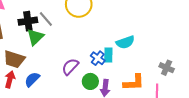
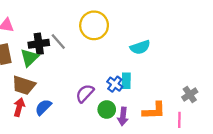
green triangle: (35, 37) -> (29, 58), moved
cyan semicircle: (125, 42) -> (140, 47), moved
gray cross: (167, 68) -> (190, 95), turned 32

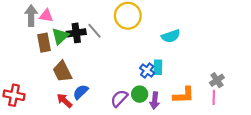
green triangle: (29, 58) -> (60, 36), moved
brown trapezoid: (24, 85) -> (62, 72), turned 45
purple semicircle: (85, 93) -> (119, 98), moved
red arrow: (19, 107) -> (64, 101), moved, turned -63
pink line: (179, 120) -> (214, 97), moved

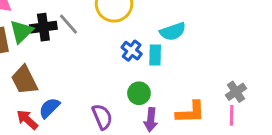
cyan rectangle: (158, 67) -> (155, 55), moved
blue cross: (147, 70) -> (132, 51), moved
green circle: (140, 94) -> (139, 93), moved
purple semicircle: (119, 98) -> (102, 117), turned 114

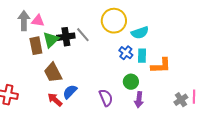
cyan semicircle: (173, 32) -> (140, 33), moved
gray cross: (236, 92) -> (181, 100), moved
orange L-shape: (190, 112) -> (161, 66), moved

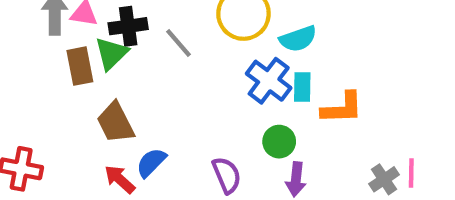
black cross: (66, 37) -> (128, 26), moved
blue cross: (126, 53) -> (269, 81), size x1.5

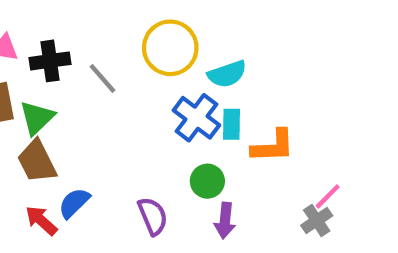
green triangle: (111, 53) -> (37, 118), moved
pink line: (411, 173) -> (328, 196), moved, turned 44

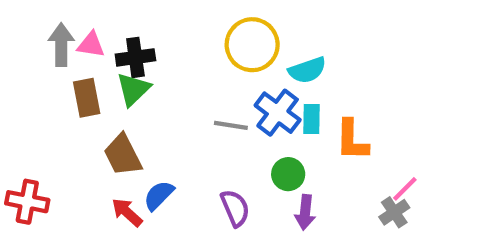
gray line: (102, 78) -> (231, 125), moved, turned -40
green triangle: (37, 118) -> (133, 89), moved
orange L-shape: (273, 146) -> (352, 140), turned 93

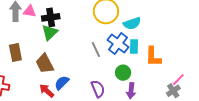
brown rectangle: (87, 98) -> (15, 53), moved
gray line: (231, 125) -> (96, 50), turned 56

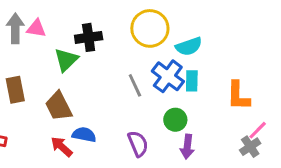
black cross: (51, 17) -> (89, 37), moved
orange L-shape: (153, 57) -> (238, 96), moved
blue semicircle: (62, 83) -> (84, 135), turned 56

